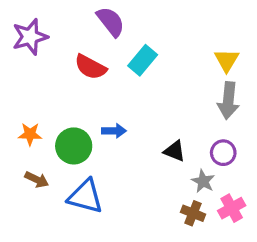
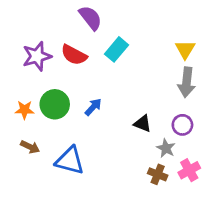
purple star: (30, 37) -> (37, 56), moved
blue arrow: (114, 131) -> (93, 107), turned -48
green circle: (74, 146) -> (55, 104), moved

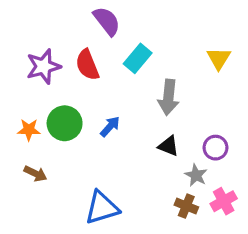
red semicircle: (74, 55) -> (87, 65), turned 40
gray arrow: (187, 82) -> (168, 97), moved
blue triangle: (70, 161) -> (102, 208), moved, turned -32

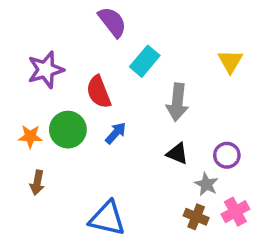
red semicircle: (87, 65) -> (99, 92), moved
brown arrow: (35, 174) -> (37, 183), turned 75
blue triangle: (102, 208) -> (107, 218), turned 30

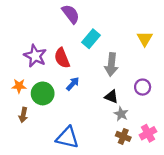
purple star: (46, 70) -> (35, 56), moved, turned -30
green circle: (68, 130) -> (43, 93), moved
purple circle: (227, 155) -> (143, 87), moved
gray star: (206, 184) -> (121, 114), moved

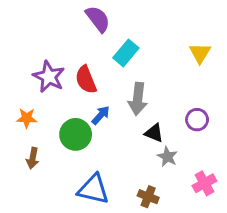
gray arrow: (111, 64) -> (138, 99), moved
green circle: (43, 93) -> (76, 134), moved
brown cross: (123, 136) -> (148, 197), moved

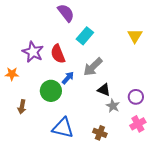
gray arrow: (138, 99) -> (93, 67), turned 40
orange star: (27, 118) -> (12, 74), moved
purple circle: (197, 120) -> (136, 97), moved

